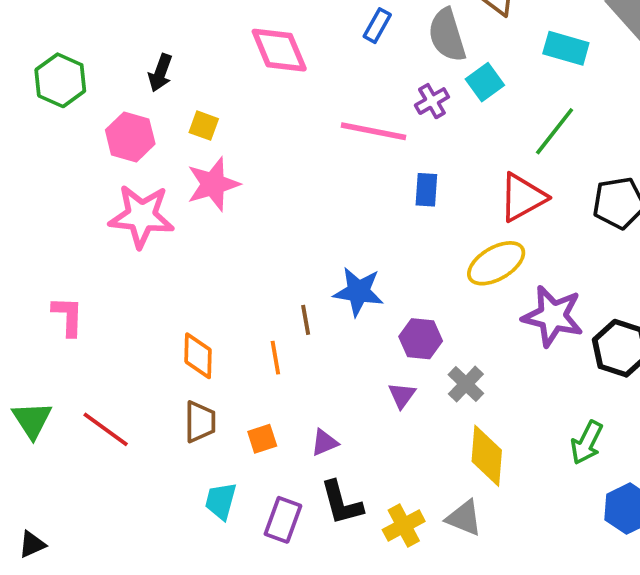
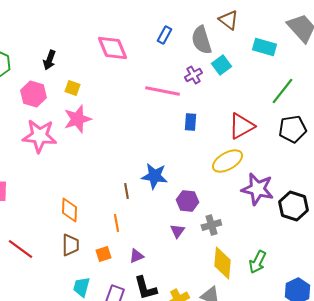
green line: (555, 131) -> (282, 91), moved
orange line: (275, 358) -> (116, 223), moved
gray cross: (466, 384) -> (211, 225), turned 30
green arrow: (587, 443) -> (257, 262), moved

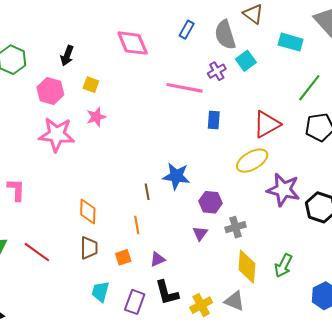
pink star: (77, 119) -> (96, 117), size x0.7

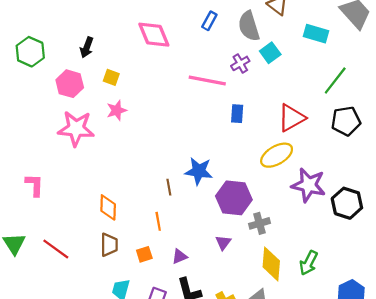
purple hexagon: (211, 202) -> (234, 198), size x1.5
purple triangle: (200, 233) -> (223, 243), moved

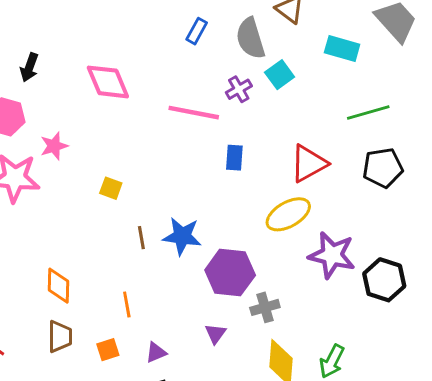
pink diamond: (154, 35) -> (108, 82), moved
yellow square: (111, 77) -> (111, 188), moved
green line: (335, 81) -> (368, 113), turned 36
pink star: (117, 110) -> (54, 146), moved
brown line: (169, 187) -> (141, 238), moved

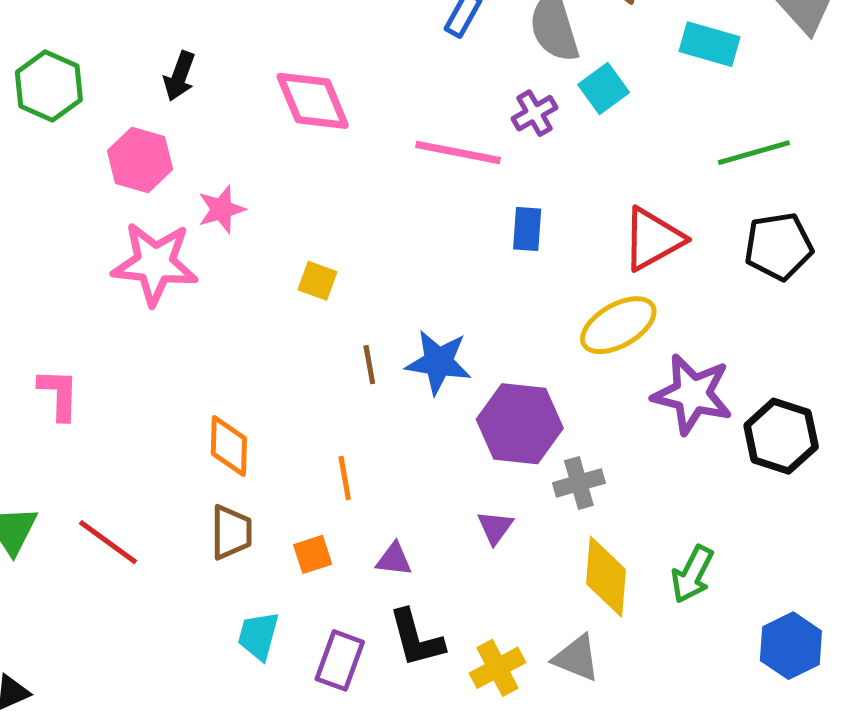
purple triangle: (156, 353) -> (394, 559), turned 30

